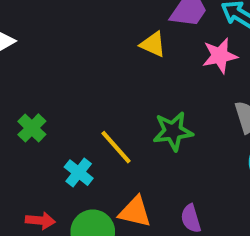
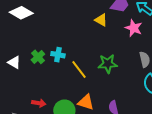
pink star: (220, 56) -> (134, 28), turned 30
cyan cross: (79, 173) -> (58, 55), moved, turned -32

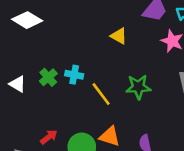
yellow triangle: (101, 20) -> (119, 36), moved
red arrow: (39, 103) -> (49, 137), turned -48

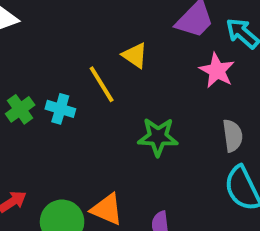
yellow line: (101, 94) -> (102, 84), moved

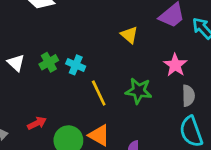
pink star: (217, 71) -> (175, 65), moved
yellow line: (102, 84) -> (99, 93), moved

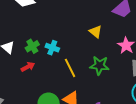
yellow triangle: (129, 35) -> (96, 32), moved
red arrow: (37, 123) -> (28, 67), moved

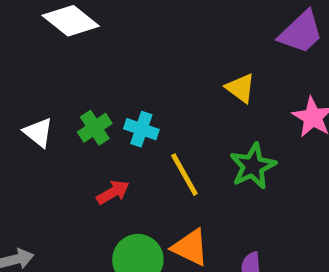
green star: (99, 65) -> (253, 166), turned -30
red arrow: (28, 67) -> (113, 192), moved

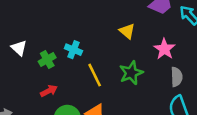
green cross: (95, 128) -> (47, 60), moved
red arrow: (113, 192) -> (49, 91), moved

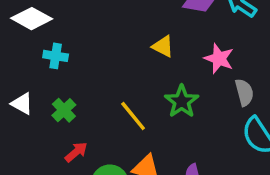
cyan cross: (73, 50) -> (56, 56), moved

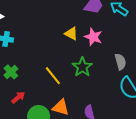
pink star: (219, 59) -> (93, 37), moved

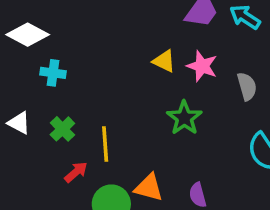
gray semicircle: (120, 62) -> (247, 86), moved
yellow line: (53, 76) -> (105, 144), moved, turned 36

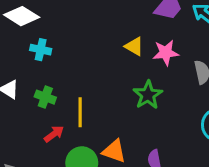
pink star: (202, 66) -> (166, 53), turned -30
green cross: (62, 129) -> (45, 97), turned -30

